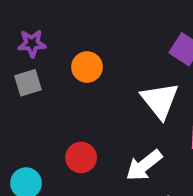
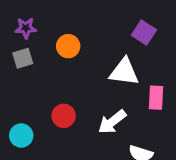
white triangle: (160, 100) -> (124, 72), turned -44

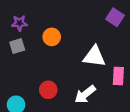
purple square: (144, 32) -> (115, 17), moved

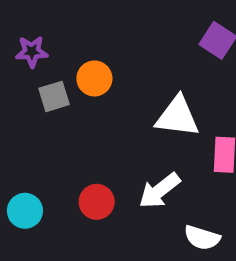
gray square: (17, 46) -> (54, 96), moved
red circle: (48, 90) -> (97, 202), moved

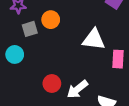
white arrow: (159, 191) -> (77, 89), moved
cyan circle: (25, 211) -> (15, 54), moved

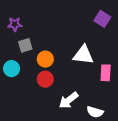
orange circle: (51, 20) -> (45, 59), moved
red circle: (52, 83) -> (45, 79), moved

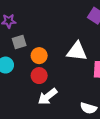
white arrow: (69, 100) -> (48, 97), moved

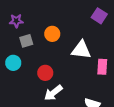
orange circle: (39, 56) -> (52, 34), moved

